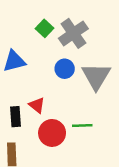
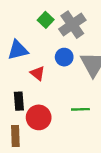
red triangle: (37, 105) -> (37, 73), moved
red circle: (52, 133) -> (39, 117), moved

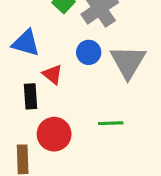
blue triangle: (18, 50) -> (26, 43), turned 30
black rectangle: (19, 101) -> (31, 96), moved

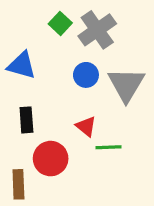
red triangle: (53, 74) -> (86, 126), moved

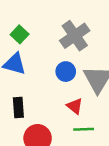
green square: (60, 23) -> (20, 34), moved
red triangle: (86, 126) -> (75, 106), moved

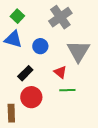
blue circle: (66, 72) -> (40, 46), moved
black rectangle: (18, 107) -> (25, 73), moved, turned 49

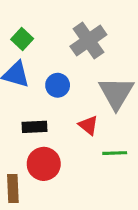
black rectangle: (25, 73) -> (34, 127), turned 42
green line: (67, 90) -> (115, 153), moved

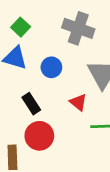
gray cross: (88, 41) -> (78, 28), turned -36
black rectangle: (34, 127) -> (31, 104), turned 60

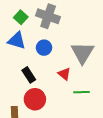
gray cross: (78, 28) -> (48, 16), moved

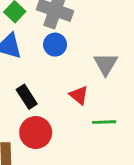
blue circle: (44, 48) -> (55, 45), moved
gray triangle: (82, 53) -> (106, 64), size x0.7

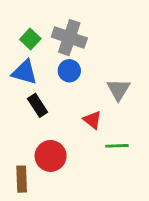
black rectangle: (27, 97) -> (38, 105), moved

